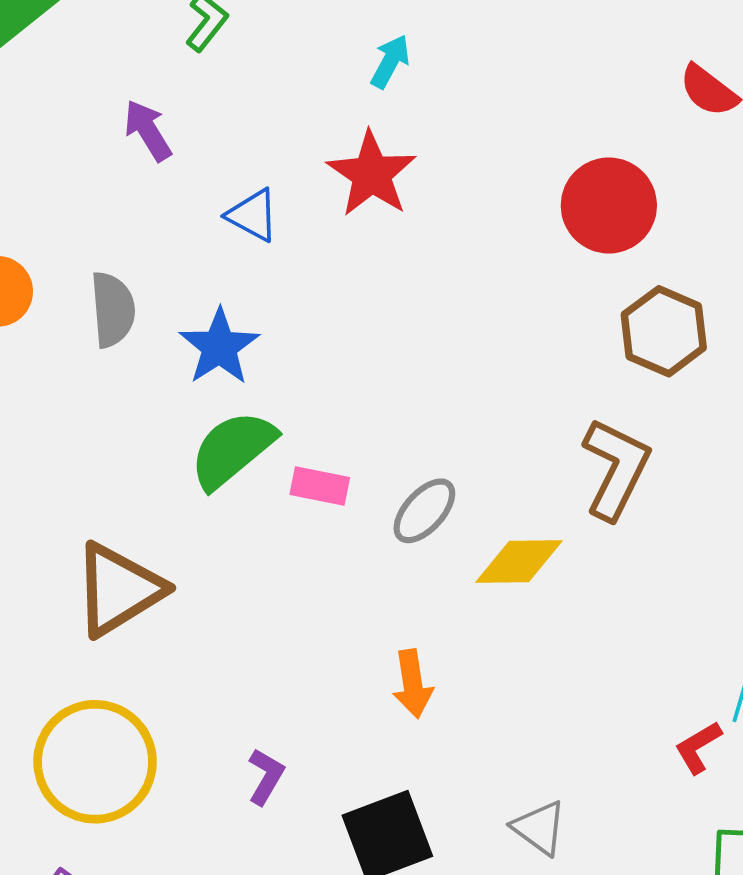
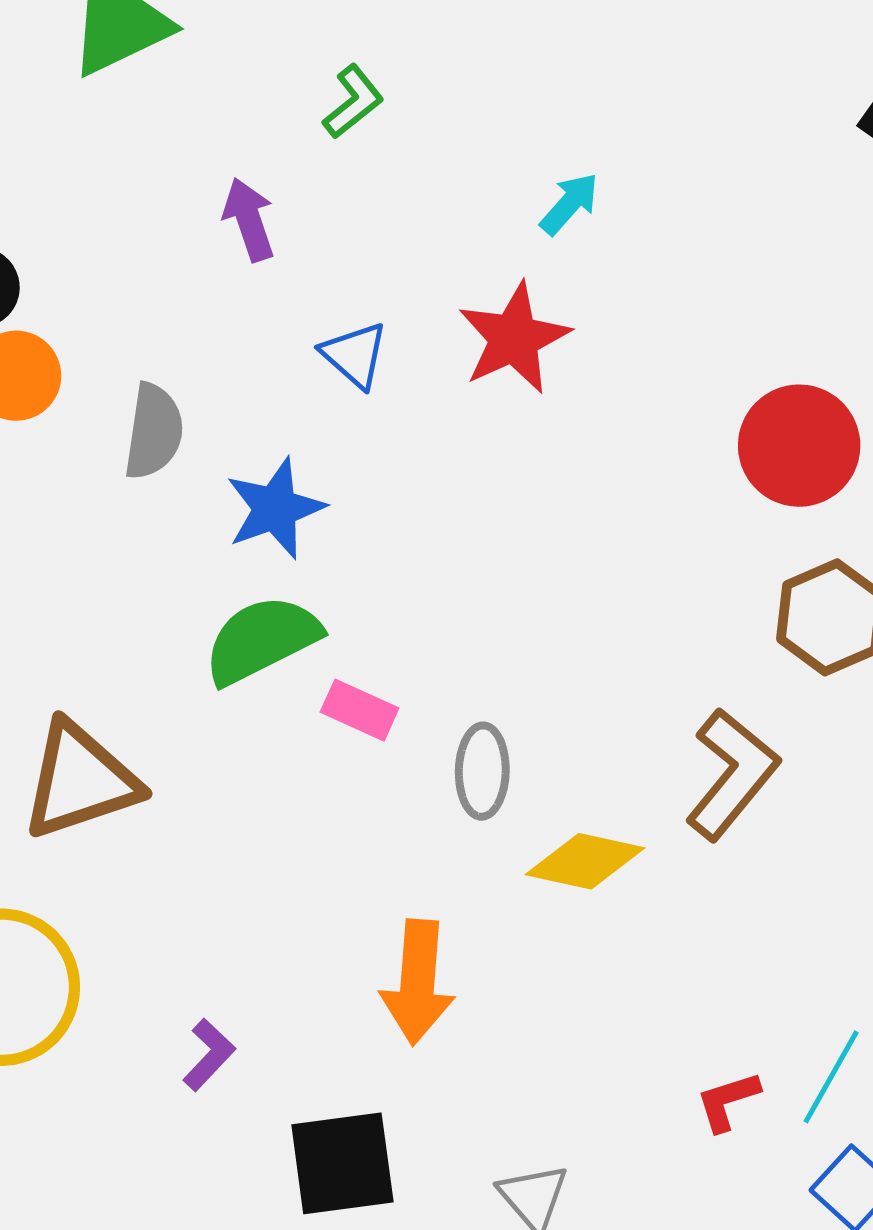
gray ellipse: (424, 511) -> (482, 771), turned -54
orange arrow: (413, 684) -> (418, 982), size x1.4
red L-shape: (698, 747) -> (728, 1101), moved

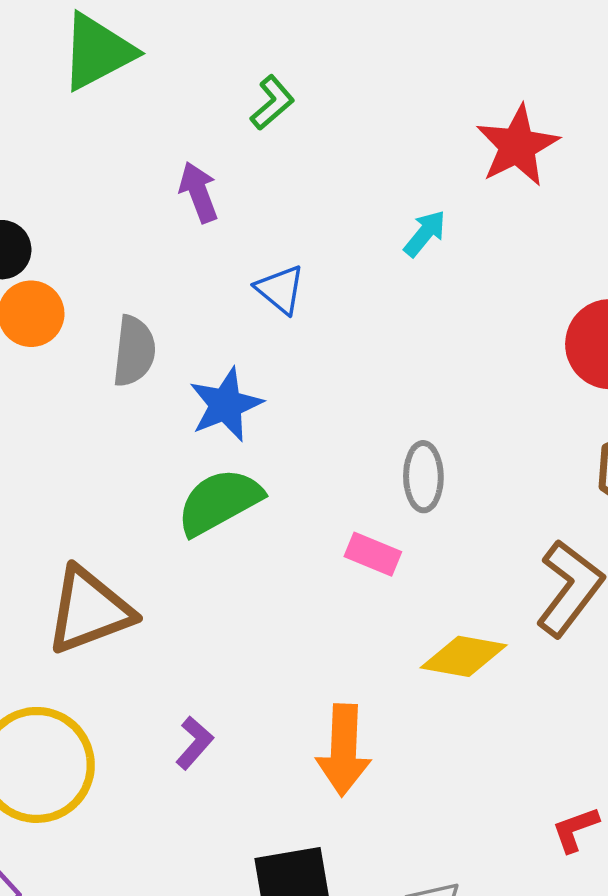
cyan arrow: (569, 204) -> (425, 233), moved
red star: (514, 338) -> (517, 146), moved
pink rectangle: (360, 710) -> (373, 554), moved
gray ellipse: (482, 771) -> (423, 477), moved
purple L-shape: (209, 1055) -> (194, 743), moved

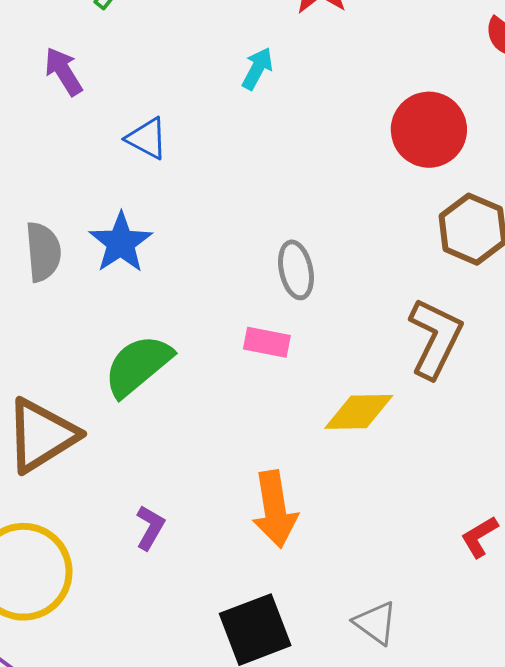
gray semicircle: (134, 351) -> (43, 252), moved
green semicircle: (219, 502) -> (138, 366), moved

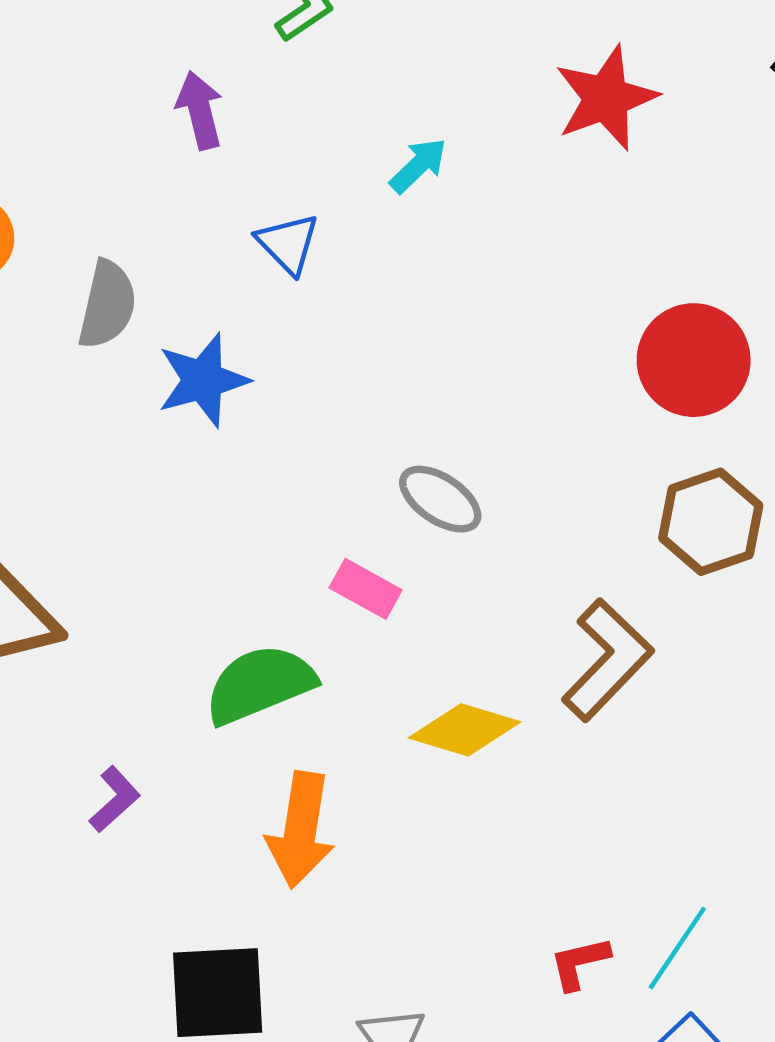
cyan arrow: (257, 68) -> (418, 166), moved
gray semicircle: (43, 252) -> (107, 305), moved
gray ellipse: (296, 270) -> (440, 499), turned -62
green semicircle: (138, 366) -> (260, 684), moved

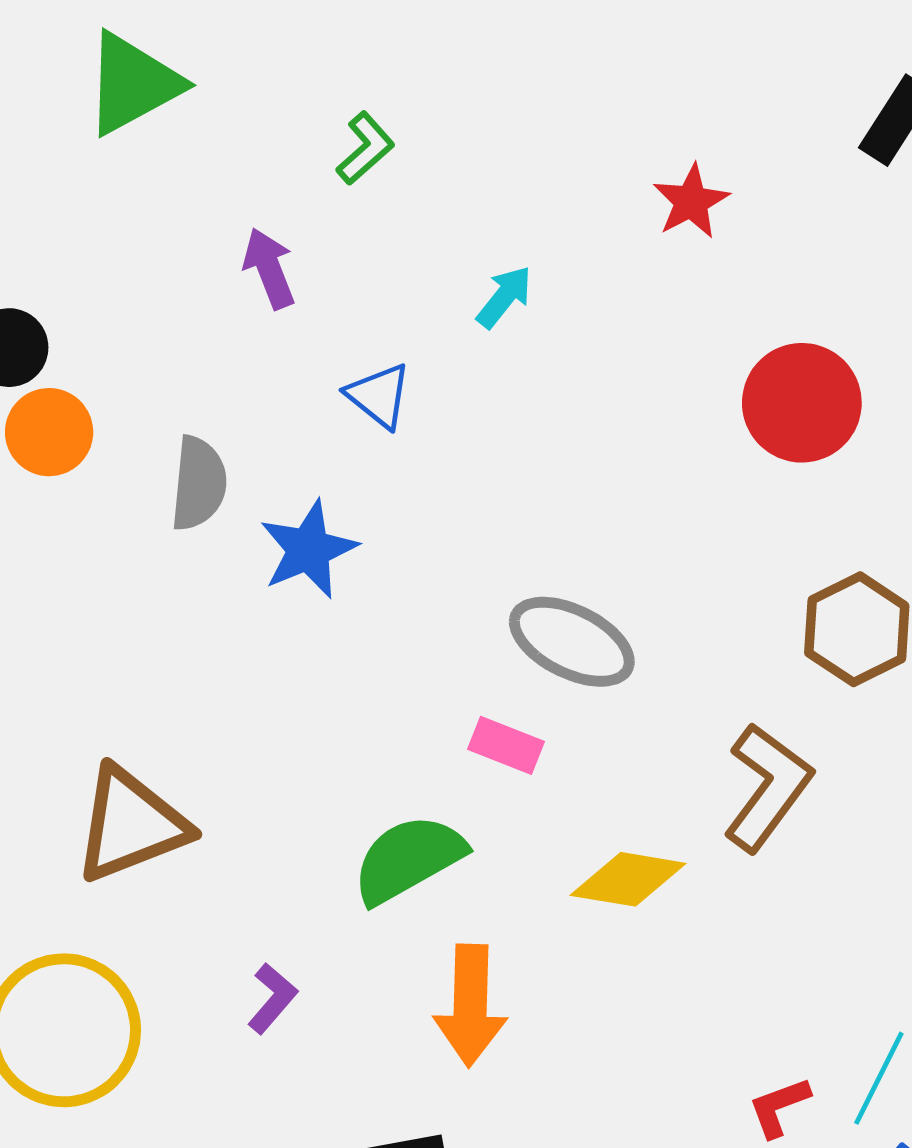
red star: (606, 98) -> (691, 201), size x0.7
red circle: (694, 360) -> (802, 403), moved
gray ellipse: (440, 499) -> (572, 642), size x1.4

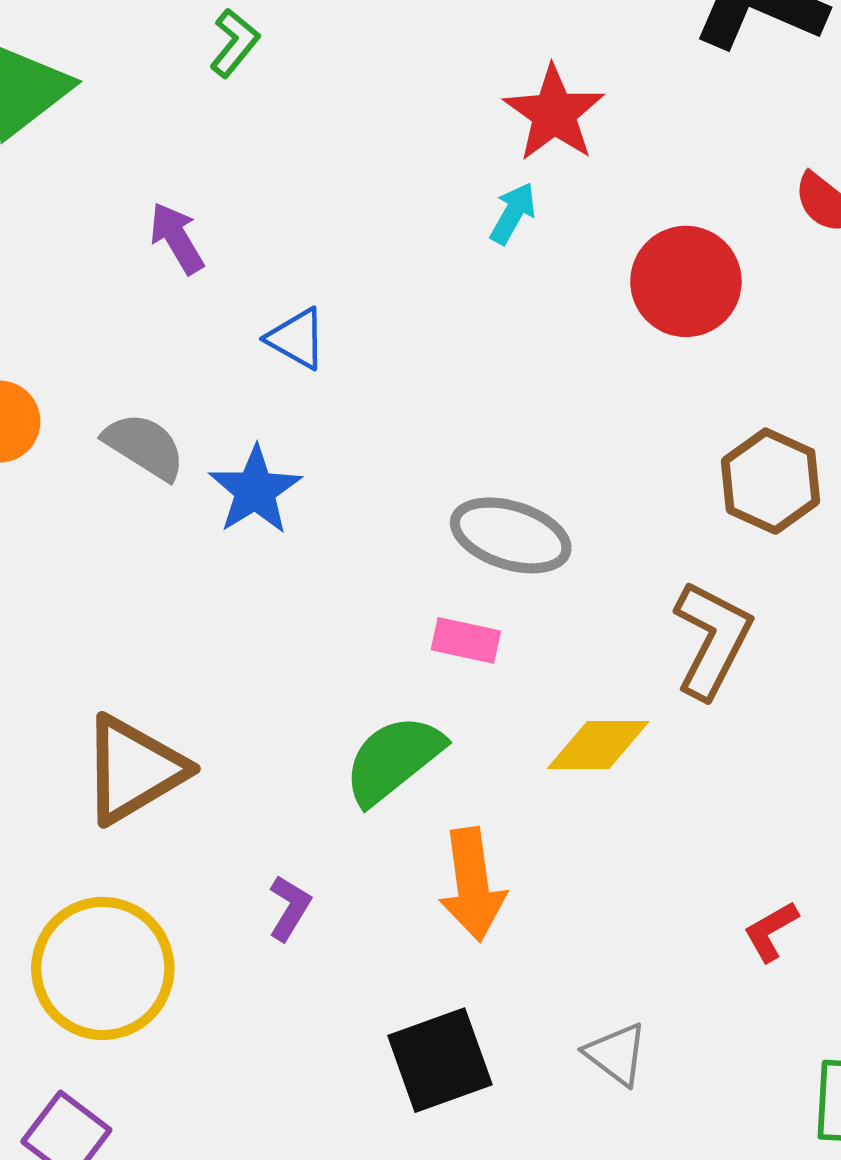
green L-shape: (365, 148) -> (234, 43), moved
red star: (691, 201) -> (554, 113), size x1.4
cyan arrow: (504, 297) -> (513, 213), moved
gray semicircle: (199, 483) -> (144, 446), turned -54

